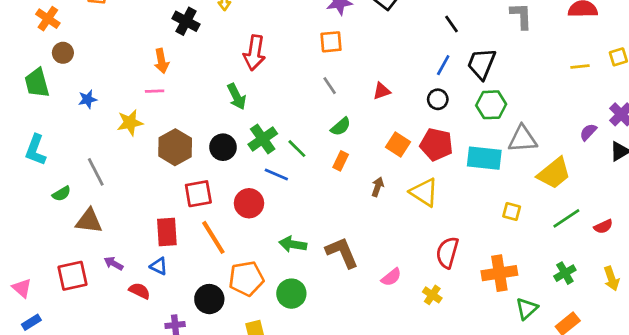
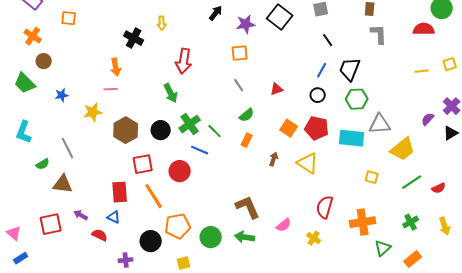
green trapezoid: (37, 83) -> (25, 83), turned -30
green arrow: (293, 244) -> (245, 237), moved

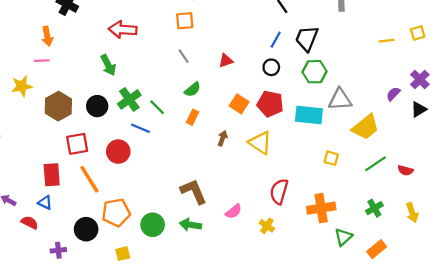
red arrow: (184, 61) -> (123, 30), turned 85
red semicircle: (439, 188) -> (405, 170), turned 40

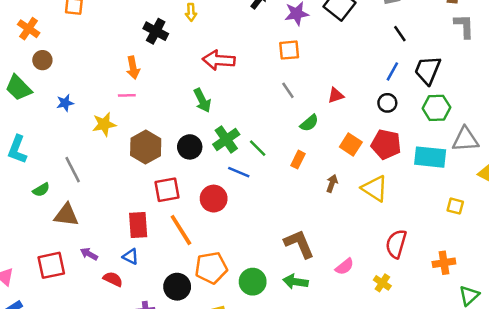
green semicircle: (193, 89) -> (309, 123), moved
orange cross: (321, 208) -> (444, 263), size x0.7

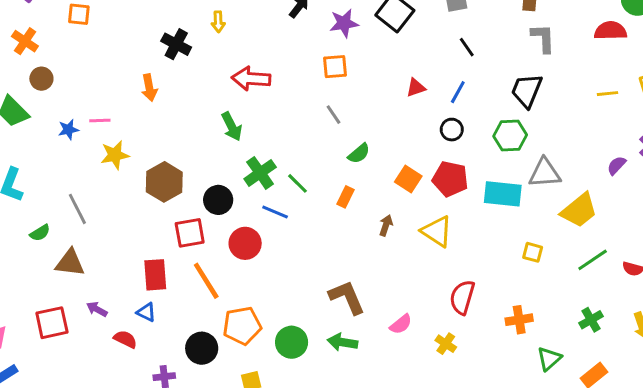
black trapezoid: (428, 70) -> (527, 91), moved
pink line: (127, 95) -> (100, 121), moved
red triangle: (336, 95) -> (416, 88), moved
black circle: (190, 147) -> (218, 200), moved

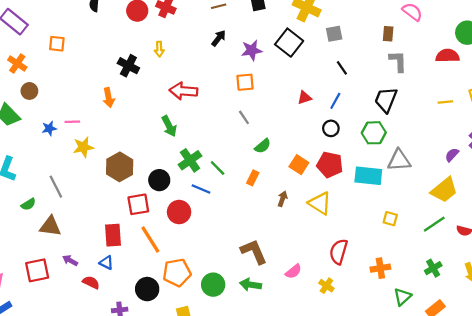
yellow trapezoid: (579, 210) -> (444, 190), moved

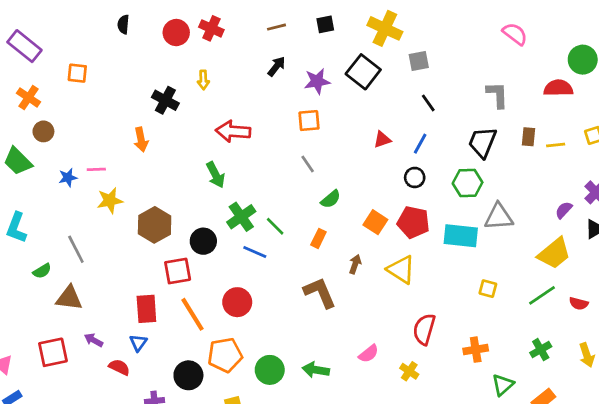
brown rectangle: (388, 34) -> (528, 137), moved
red circle: (179, 212) -> (237, 302), moved
brown L-shape: (254, 252) -> (320, 293), moved
blue triangle: (106, 263) -> (138, 343), turned 40

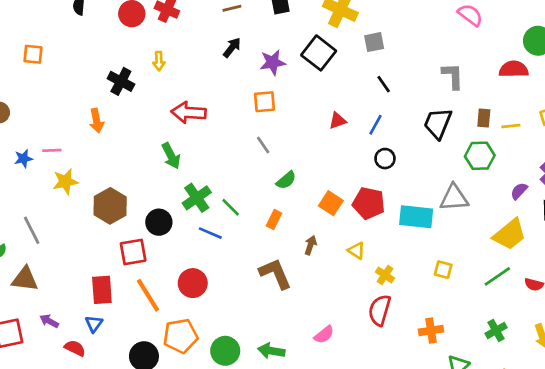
black circle: (415, 177) -> (385, 159), moved
green hexagon: (468, 183) -> (480, 156), moved
yellow triangle: (401, 270) -> (357, 251), size x0.6
yellow cross: (409, 371) -> (385, 275), moved

